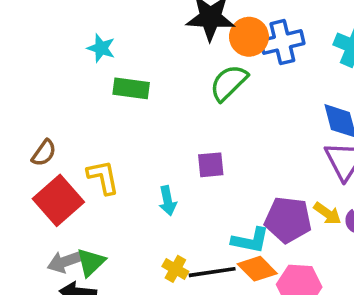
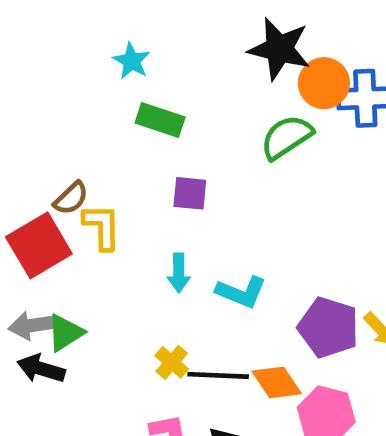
brown semicircle: (44, 153) -> (71, 198), moved
purple square: (211, 165) -> (190, 193), moved
cyan L-shape: (250, 240) -> (241, 292), moved

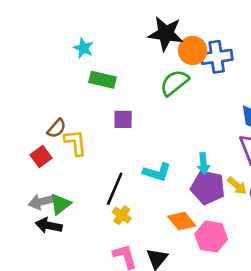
red square: (39, 245) -> (41, 156), size x0.6
cyan arrow: (179, 273) -> (203, 163), moved
black line: (218, 375) -> (115, 189), moved, turned -64

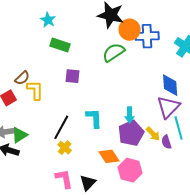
cyan L-shape: (157, 172) -> (94, 118), turned -115
purple pentagon: (208, 187) -> (131, 133), turned 30

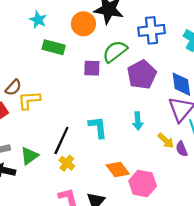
orange circle: (130, 30) -> (83, 24), moved
purple square: (73, 76) -> (92, 68), moved
yellow L-shape: (35, 90) -> (29, 100), turned -90
purple pentagon: (131, 133) -> (142, 75), moved
green triangle: (20, 135) -> (29, 156), moved

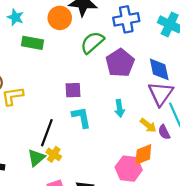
purple square: (92, 68) -> (73, 90), moved
green triangle: (29, 156) -> (36, 158), moved
orange diamond: (118, 170) -> (143, 154), moved, turned -70

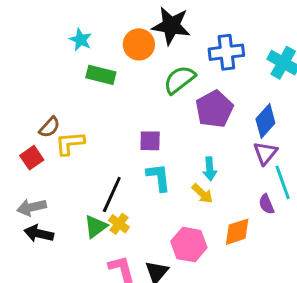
blue diamond: (159, 69) -> (265, 121), turned 50
purple triangle: (161, 94) -> (265, 153), size x0.7
yellow arrow: (148, 125) -> (202, 194), moved
pink hexagon: (129, 169) -> (189, 245), moved

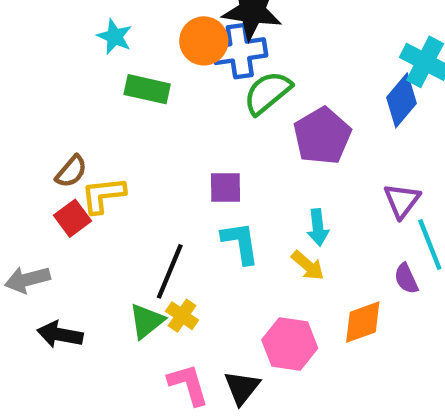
blue cross: (226, 52) -> (240, 51), moved
blue diamond: (265, 121) -> (402, 100), moved
red square: (32, 158) -> (72, 218), moved
gray arrow: (32, 207) -> (27, 280), moved

